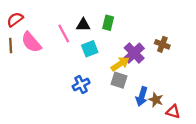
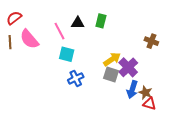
cyan square: (90, 49) -> (67, 54), moved, turned 35
purple cross: (134, 53) -> (128, 67), moved
red triangle: (173, 112) -> (149, 104), moved

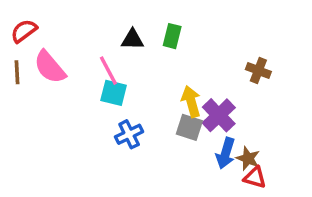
pink line: (60, 31) -> (108, 71), moved
yellow arrow: (112, 59) -> (191, 102), turned -72

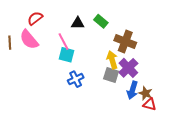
red semicircle: (24, 31) -> (35, 18), moved
green rectangle: (172, 36) -> (101, 21), turned -64
brown cross: (258, 71) -> (125, 42), moved, size x1.5

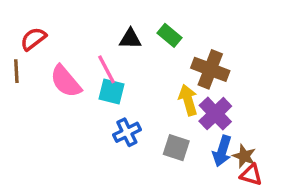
red semicircle: (35, 18) -> (33, 39), moved
pink semicircle: (29, 40) -> (66, 81), moved
gray square: (111, 75) -> (176, 148), moved

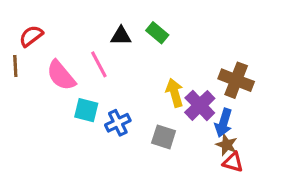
brown cross: (210, 69) -> (236, 80), moved
cyan square: (112, 91) -> (86, 110), moved
blue arrow: (222, 151) -> (223, 123), moved

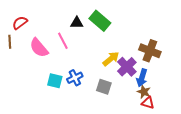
green rectangle: (157, 33) -> (100, 21), size x1.5
yellow arrow: (175, 93) -> (111, 59), turned 66
cyan square: (86, 110) -> (55, 81), moved

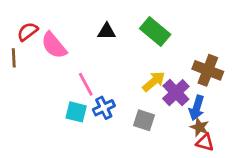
green rectangle: (100, 21) -> (155, 32), moved
pink line: (63, 41) -> (86, 84), moved
pink semicircle: (39, 48) -> (54, 45), moved

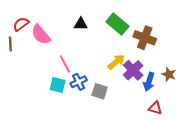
brown cross: (208, 70) -> (145, 38), moved
gray square: (144, 120) -> (100, 91), moved
brown star: (199, 127) -> (169, 74), moved

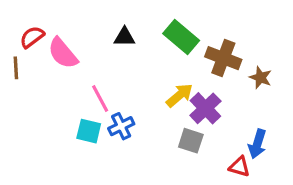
brown star: (169, 74) -> (261, 78), moved
blue arrow: (149, 82) -> (257, 144), moved
gray square: (100, 91) -> (191, 141), moved

